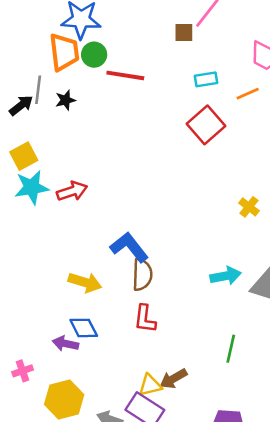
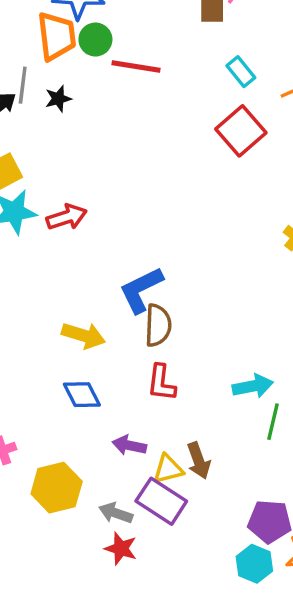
cyan rectangle: (206, 79) -> (241, 72), turned 60
blue L-shape: (129, 247) -> (141, 290), turned -78
cyan arrow: (226, 276) -> (253, 386), moved
purple arrow: (65, 344) -> (129, 445), moved
brown arrow: (173, 379) -> (199, 461), turned -80

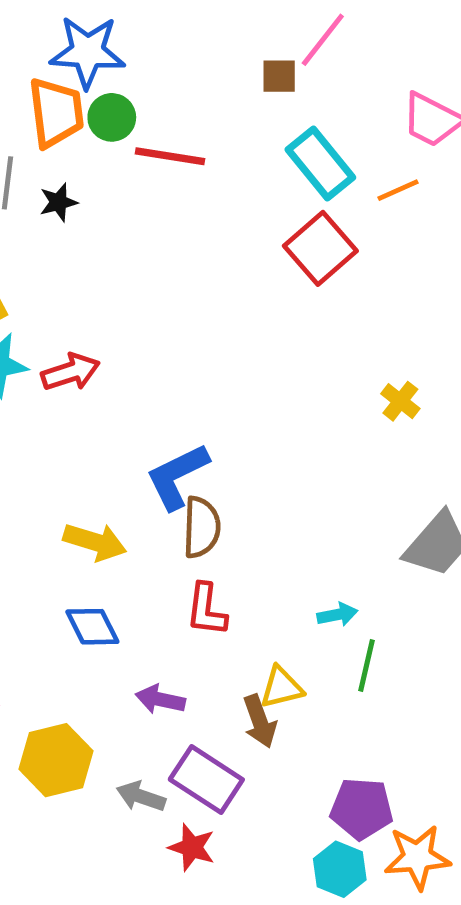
cyan rectangle: (241, 72) -> (320, 163), size x1.6
cyan arrow: (253, 386) -> (337, 615), size x0.7
yellow triangle: (168, 469) -> (282, 687), moved
red star: (121, 549) -> (192, 847), moved

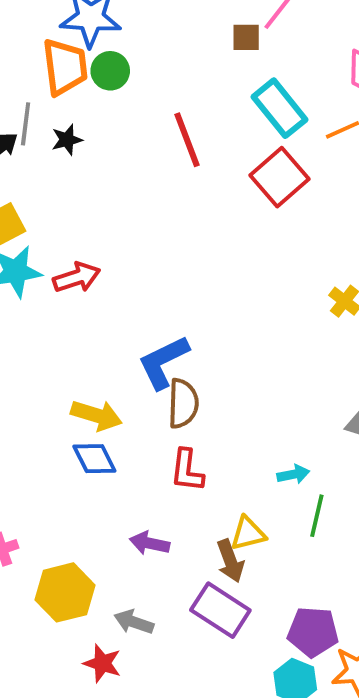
red line: (170, 156) -> (187, 140), moved, turned 60
blue diamond: (92, 627) -> (94, 459), moved
purple rectangle: (206, 780) -> (220, 610), moved
red star: (192, 847) -> (102, 663), moved

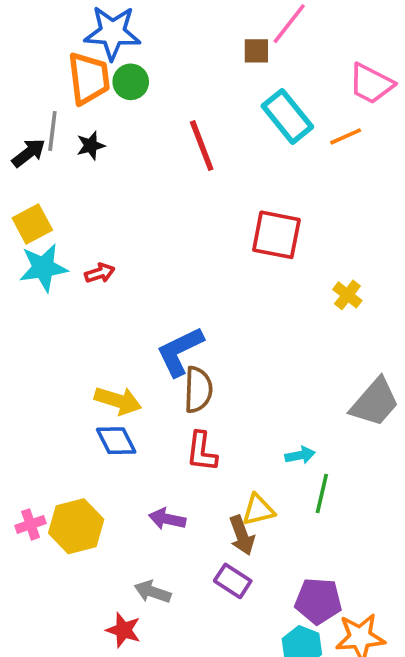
red square: (280, 177) -> (276, 235), moved, turned -38
red arrow: (77, 278) -> (100, 273), size x0.7
yellow hexagon: (65, 592) -> (76, 526), moved
purple rectangle: (220, 610) -> (233, 581), size x0.7

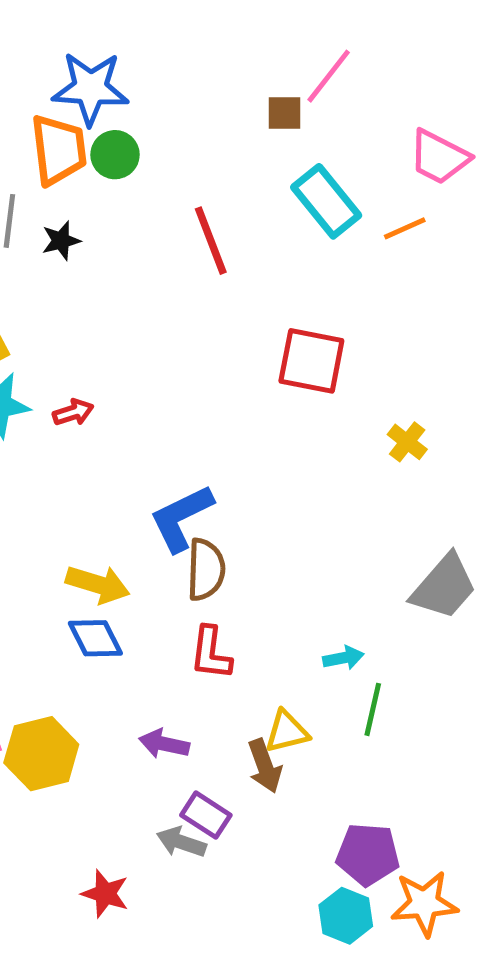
purple rectangle: (233, 581) -> (206, 815), moved
gray arrow: (153, 592) -> (181, 842), moved

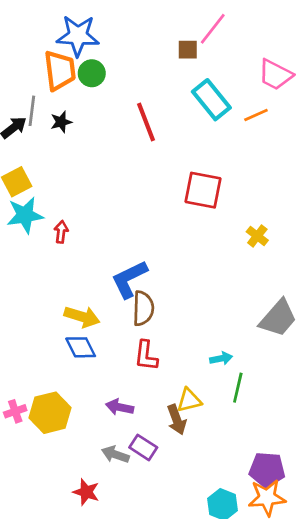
red arrow: (73, 412) -> (61, 232), moved, turned -65
gray arrow: (181, 842) -> (115, 454), moved
purple pentagon: (368, 854) -> (267, 470), moved

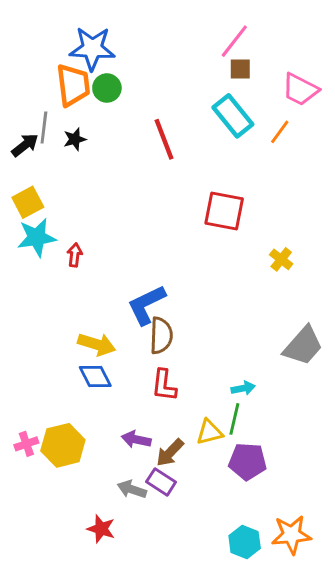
brown square: (188, 50) -> (240, 69), moved
orange line: (256, 115) -> (280, 132), turned -30
green line: (238, 388) -> (234, 419), moved
brown arrow: (177, 420) -> (170, 453), moved, turned 64
purple pentagon: (267, 470) -> (248, 461), moved

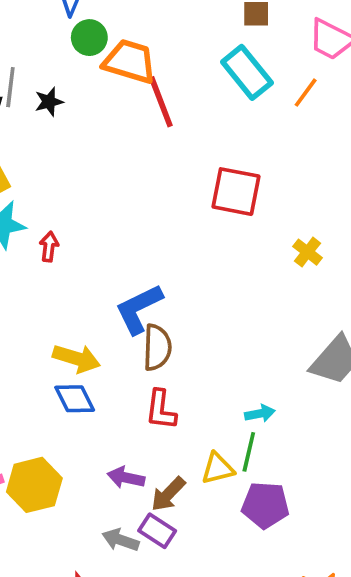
orange trapezoid: (73, 85) -> (130, 61), moved, turned -66

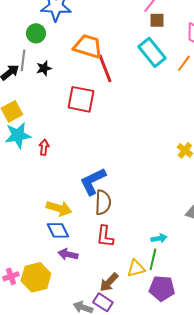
green circle: (89, 38) -> (36, 33), moved
red square: (236, 192) -> (81, 99), moved
purple arrow: (126, 478) -> (68, 254), moved

